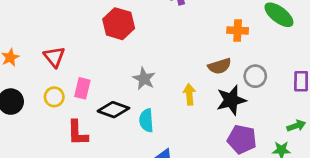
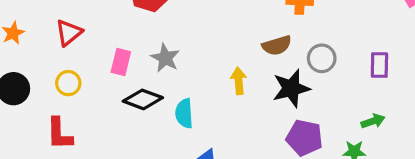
red triangle: (54, 57) -> (69, 33), turned 30
gray star: (144, 79) -> (165, 58), moved
pink rectangle: (82, 88) -> (121, 62), moved
red L-shape: (77, 133) -> (59, 134), moved

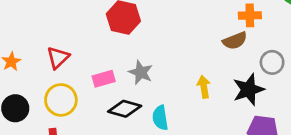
brown semicircle: (277, 45) -> (235, 41), moved
pink rectangle: (121, 62) -> (104, 79), turned 65
yellow circle: (68, 83) -> (61, 100), size x1.5

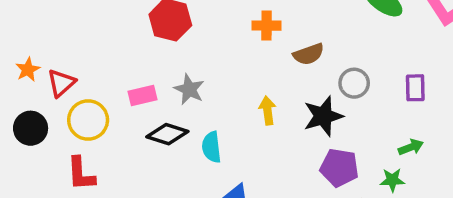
orange cross: (250, 15) -> (267, 26), moved
red triangle: (58, 58) -> (61, 83), moved

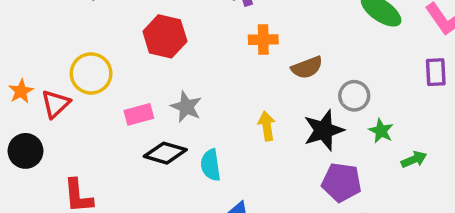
purple rectangle: (415, 88) -> (436, 72), moved
yellow circle: (88, 120) -> (91, 73), moved
green star: (392, 180) -> (381, 131), moved, turned 30

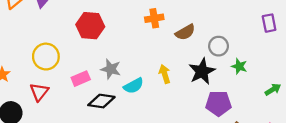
red triangle: (56, 104) -> (39, 92), moved
green arrow: (414, 159) -> (273, 90), moved
cyan semicircle: (211, 165) -> (134, 86), moved, turned -102

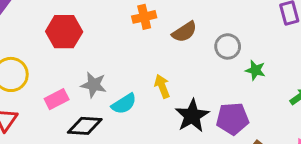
black star: (202, 71) -> (192, 116), moved

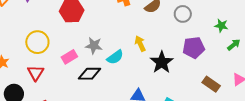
green star: (255, 70) -> (221, 26), moved
purple pentagon: (233, 119) -> (194, 48), moved

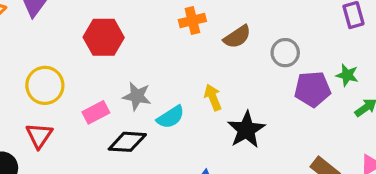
purple pentagon: (194, 48) -> (312, 89), moved

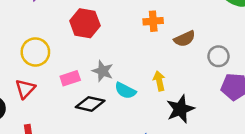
cyan semicircle: (171, 117) -> (125, 91), turned 50

